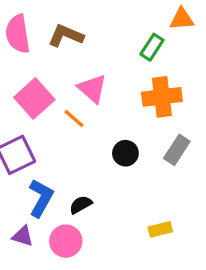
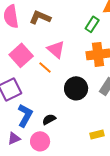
black circle: (125, 153) -> (76, 88), size x1.5
purple triangle: (23, 236) -> (14, 138), turned -40

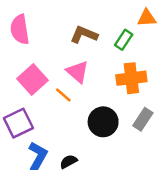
brown L-shape: (40, 17) -> (84, 35), moved

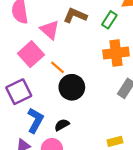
pink triangle: (77, 72) -> (50, 30), moved
black circle: (103, 122) -> (72, 87), moved

